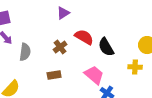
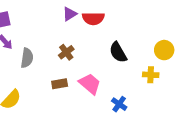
red semicircle: (84, 37) -> (93, 19), moved, turned 150
pink trapezoid: (94, 75) -> (90, 84), moved

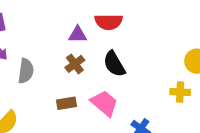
purple triangle: (70, 14) -> (78, 34), moved, turned 32
black semicircle: (118, 52) -> (114, 64), moved

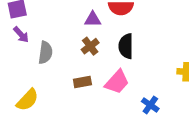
black semicircle: (114, 64) -> (126, 46), turned 30
pink trapezoid: (104, 103) -> (117, 82), turned 92

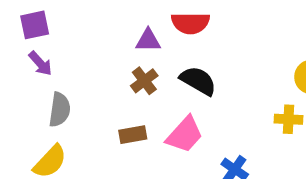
black semicircle: (126, 46) -> (198, 81), turned 120
gray semicircle: (45, 53) -> (60, 110), moved

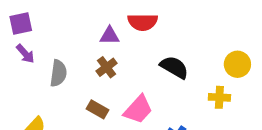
black semicircle: (198, 81) -> (174, 67), moved
gray semicircle: (60, 110) -> (58, 73), moved
brown rectangle: (133, 135) -> (97, 109), turned 40

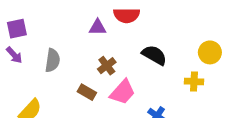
purple square: (21, 24) -> (17, 29), moved
purple arrow: (25, 54) -> (14, 55), moved
brown cross: (107, 67) -> (107, 66), moved

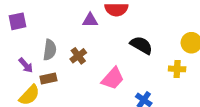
purple arrow: (14, 55) -> (26, 65), moved
brown cross: (107, 66) -> (78, 56), moved
brown rectangle: (87, 92) -> (48, 78), moved, turned -42

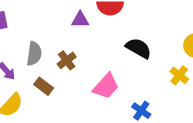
yellow cross: (177, 69) -> (179, 75), turned 35
brown rectangle: (48, 78) -> (44, 86), moved, turned 49

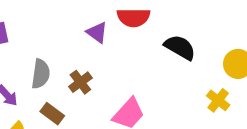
purple triangle: (80, 20) -> (97, 32), turned 36
black semicircle: (139, 48) -> (180, 47), moved

